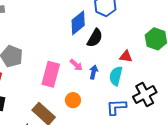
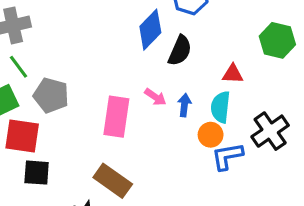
orange circle: (73, 100) -> (211, 135), moved

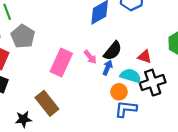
black semicircle: (180, 51) -> (113, 51), moved
cyan semicircle: (220, 107) -> (131, 76), turned 84
black cross: (270, 131) -> (153, 83), moved

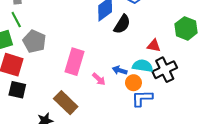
black semicircle: (113, 51) -> (122, 24), moved
pink arrow: (90, 57) -> (99, 79), moved
blue arrow: (108, 68) -> (120, 70), moved, turned -88

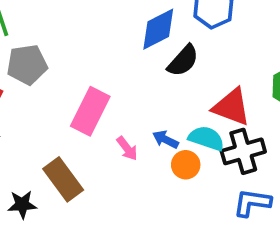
gray pentagon: (34, 41) -> (27, 65), turned 30
red triangle: (154, 46) -> (232, 107), size x1.6
blue L-shape: (142, 98) -> (252, 203), moved

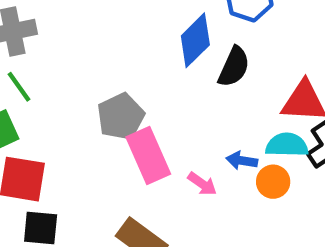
gray pentagon: (27, 65) -> (121, 116), moved
pink rectangle: (90, 111) -> (148, 155), turned -33

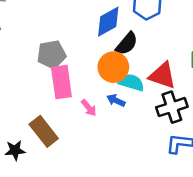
cyan semicircle: (287, 145) -> (131, 82), moved
orange circle: (273, 182) -> (113, 67), moved, size x1.5

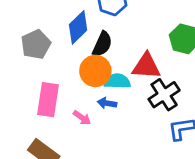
gray pentagon: (52, 54) -> (36, 44), moved
pink rectangle: (61, 82) -> (48, 100), turned 32

